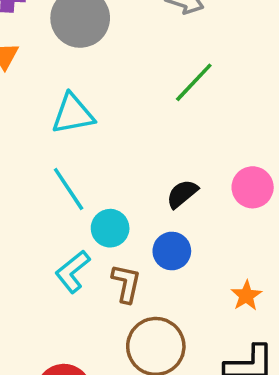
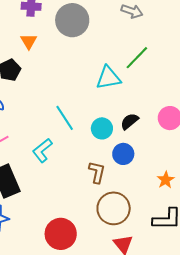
cyan triangle: (73, 114) -> (108, 78), moved
cyan circle: (110, 228) -> (102, 128), moved
cyan L-shape: (73, 272) -> (42, 150), moved

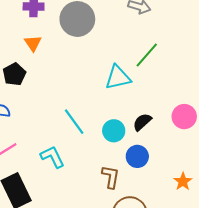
cyan L-shape: (42, 150) -> (52, 157), turned 105

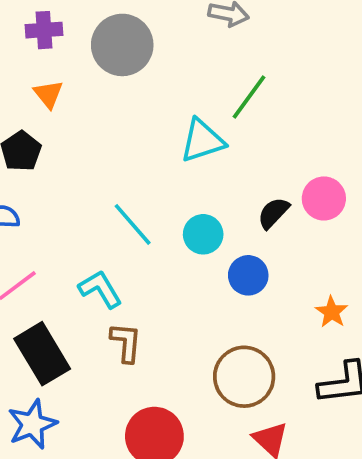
black semicircle: (142, 122) -> (273, 213), moved
brown L-shape: (111, 177) -> (126, 342), moved

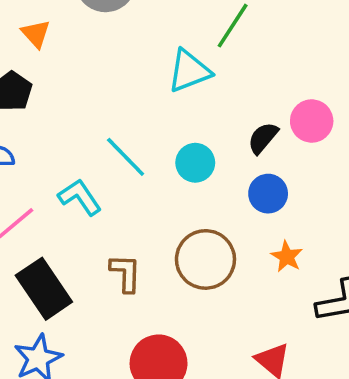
blue circle: (248, 275) -> (268, 194), moved
cyan L-shape: (100, 289) -> (80, 197), moved
orange star: (332, 312) -> (287, 257), moved
brown circle: (244, 377) -> (205, 259), moved

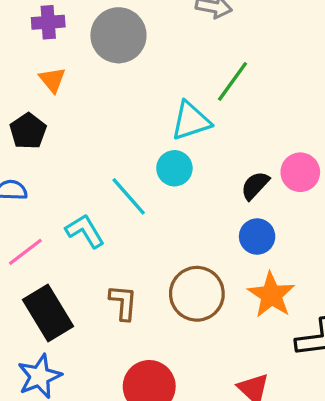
cyan circle: (195, 163) -> (174, 168), moved
orange star: (287, 257) -> (271, 295), size x1.6

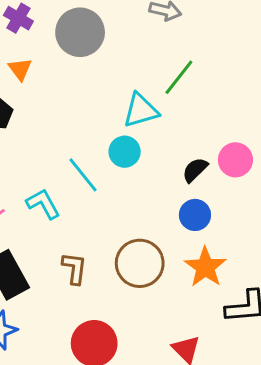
purple cross: (48, 22) -> (18, 18), turned 32

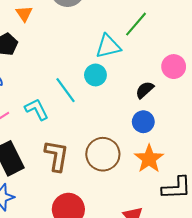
pink circle: (235, 160) -> (174, 67), moved
brown L-shape: (74, 268) -> (57, 156), size x1.4

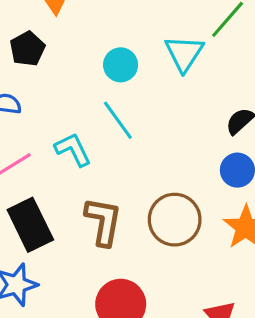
cyan triangle: (108, 46) -> (184, 53), turned -44
cyan circle: (95, 75) -> (121, 65), moved

